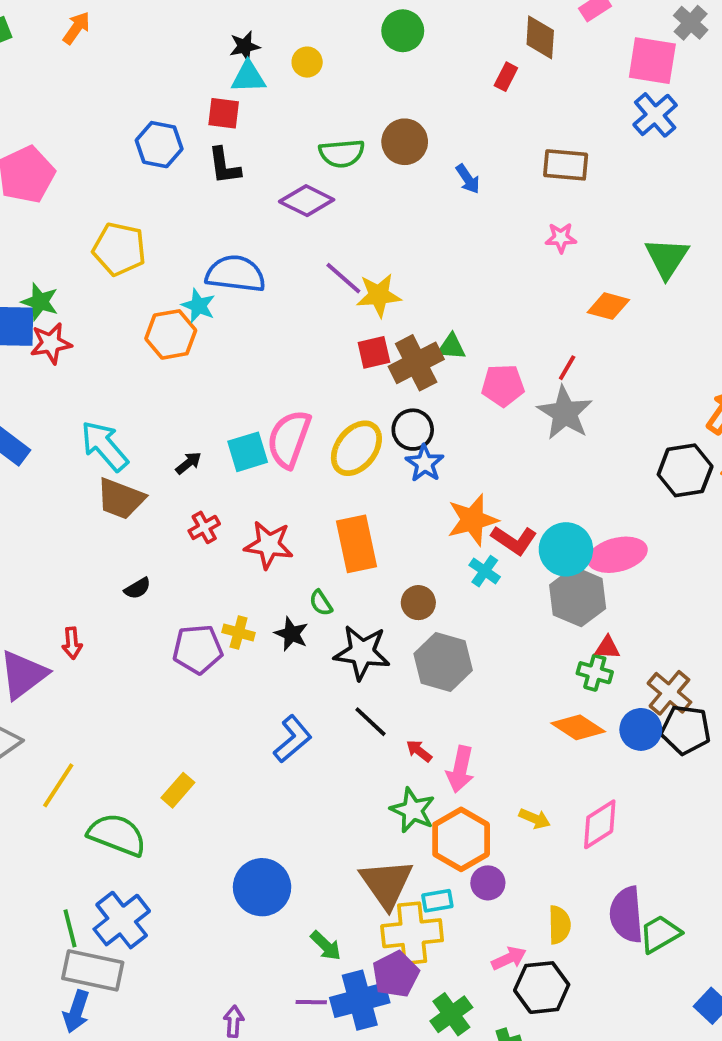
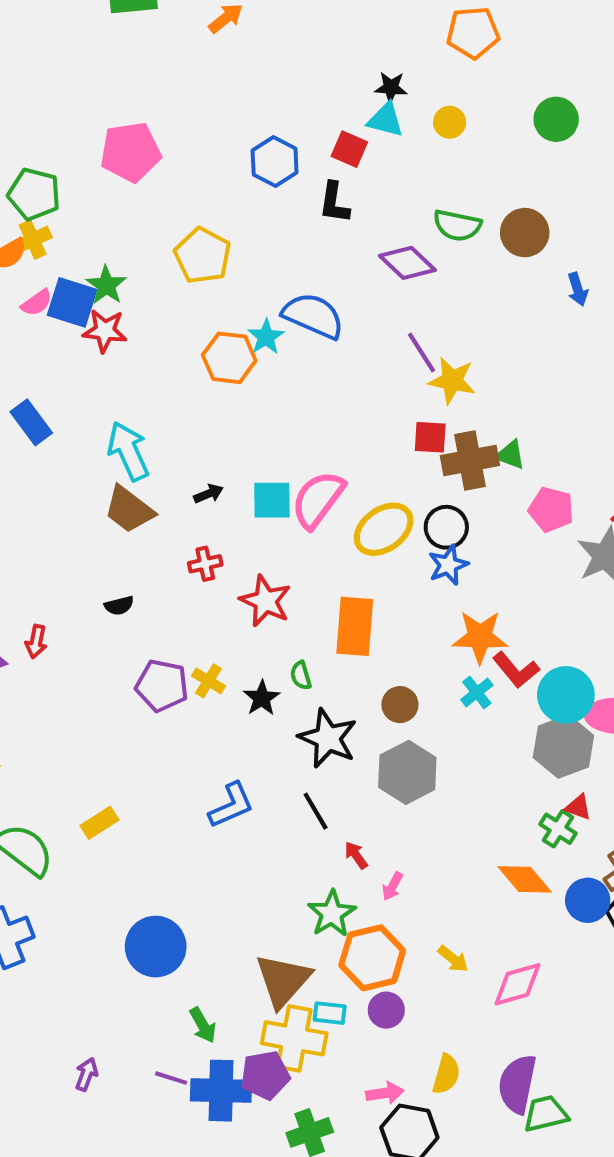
pink arrow: (460, 769) -> (392, 886), size x0.6

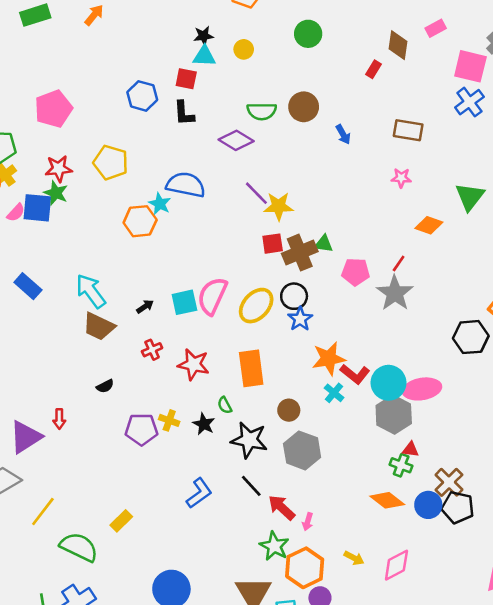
red star: (105, 331) -> (59, 169), moved
red arrow: (356, 855) -> (282, 507), size x1.6

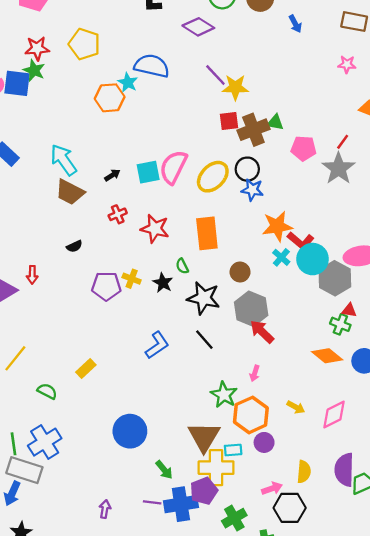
blue star: (300, 319) -> (252, 190), turned -30
cyan circle: (388, 383) -> (313, 259), moved
red arrow: (282, 507) -> (262, 332), moved
green semicircle: (79, 547) -> (47, 391), size x0.6

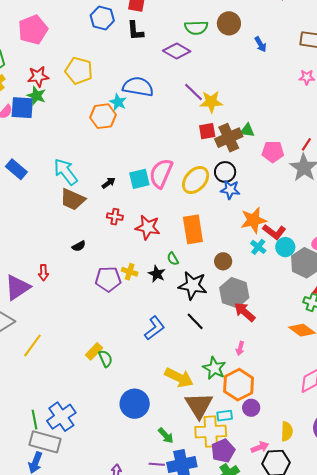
red cross: (118, 214) -> (115, 217), turned 35
cyan circle: (313, 259) -> (285, 247), size x0.7
green semicircle: (47, 391) -> (105, 359), moved, turned 42
yellow arrow: (296, 407) -> (179, 378), moved, size x1.8
purple pentagon: (204, 491) -> (223, 451), moved

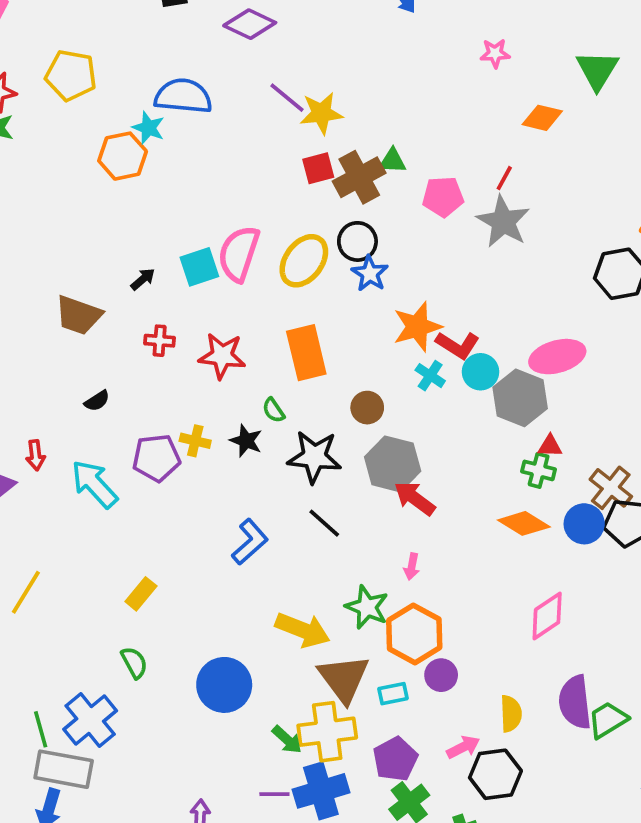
cyan arrow: (66, 172) -> (94, 484), moved
blue star: (230, 190) -> (370, 273), turned 30
green semicircle: (105, 359) -> (134, 663), moved
yellow cross: (211, 432) -> (327, 732), moved

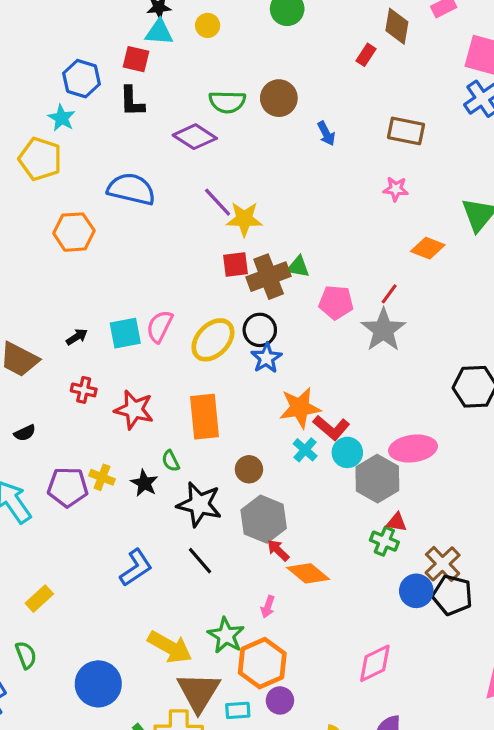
cyan star: (148, 128) -> (62, 118), moved
pink semicircle: (239, 254) -> (160, 326), size x0.7
red arrow: (415, 498) -> (278, 550), size x0.7
orange diamond: (524, 523) -> (308, 573), moved

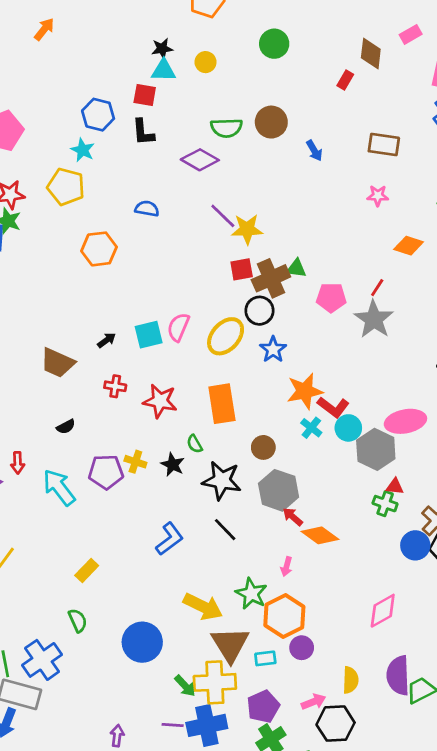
blue semicircle: (131, 189) -> (147, 209), size x0.6
black circle: (260, 330) -> (259, 311), moved

